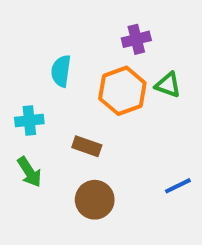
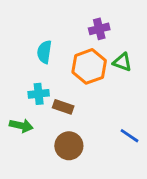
cyan cross: (29, 120) -> (39, 94), moved
green arrow: (29, 172) -> (21, 126), turned -45
blue line: (178, 186) -> (130, 136), turned 60

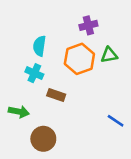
green triangle: (122, 62) -> (109, 55), turned -30
cyan cross: (39, 94) -> (34, 73), moved, turned 30
brown circle: (69, 146) -> (43, 139), moved

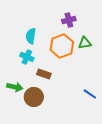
brown circle: (43, 139) -> (34, 97), moved

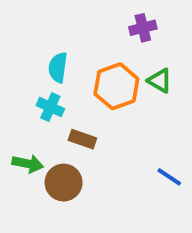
purple cross: (69, 20) -> (143, 28), moved
green triangle: (85, 43) -> (160, 81), turned 40

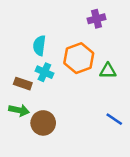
green triangle: (160, 81) -> (108, 71), moved, turned -30
cyan cross: (50, 107) -> (44, 72), moved
brown rectangle: (82, 139) -> (23, 84), moved

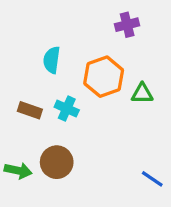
cyan cross: (44, 72) -> (67, 109), moved
green arrow: (19, 110) -> (18, 171), moved
blue line: (114, 119) -> (152, 179), moved

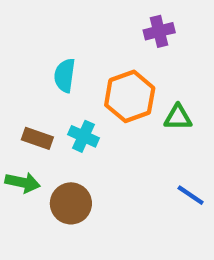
green arrow: (18, 171) -> (23, 182), moved
blue line: (152, 179) -> (191, 195), moved

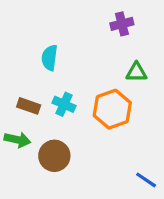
orange hexagon: (130, 96) -> (112, 109), moved
green triangle: (178, 117) -> (136, 72), moved
blue line: (191, 195) -> (146, 180), moved

